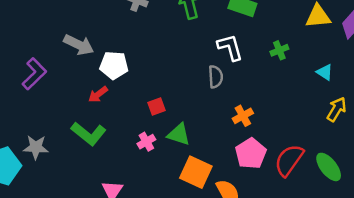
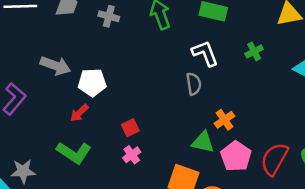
red square: (157, 106) -> (130, 128), moved
green triangle: (179, 134) -> (203, 142), moved

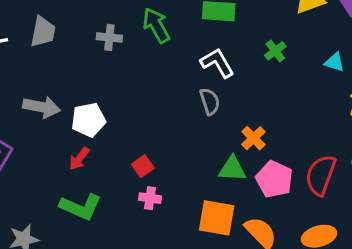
gray cross: (109, 16) -> (109, 37), moved
pink cross: (132, 155) -> (150, 198), turned -36

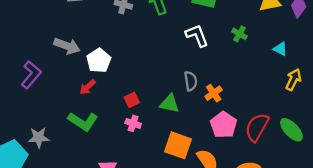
green cross: (275, 51) -> (239, 34), turned -32
gray semicircle: (210, 101) -> (191, 81), moved
white pentagon: (88, 120) -> (99, 61), turned -30
green triangle: (232, 169) -> (170, 104), moved

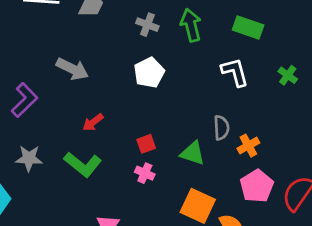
white pentagon: (99, 61) -> (149, 73), moved
gray star: (39, 137) -> (29, 158), moved

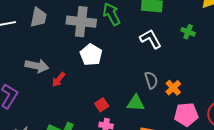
gray cross: (147, 25) -> (81, 22), size x1.8
red arrow: (93, 122) -> (59, 80), moved
pink pentagon: (257, 186) -> (186, 114), turned -30

